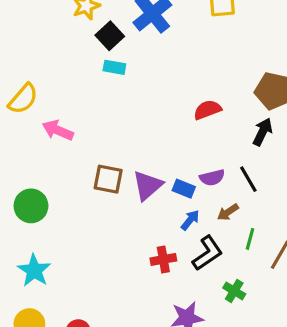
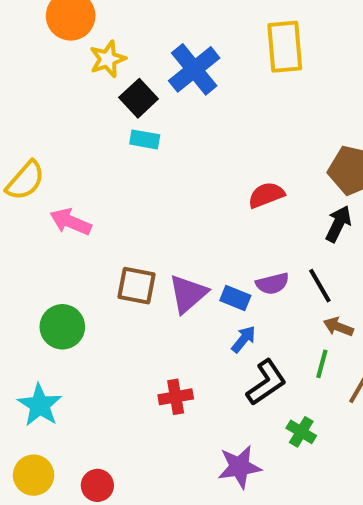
green circle: (31, 206) -> (62, 327), moved
brown arrow: (228, 212) -> (338, 327), moved, turned 55
red cross: (163, 259) -> (176, 397), moved

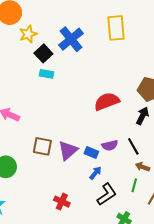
red semicircle: (266, 195) -> (107, 101), size x1.4
red cross: (176, 397) -> (62, 202), turned 35

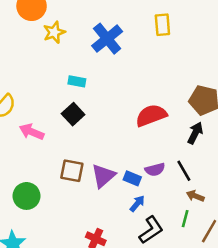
yellow rectangle: (116, 28) -> (162, 25), size x0.7
black square: (43, 53) -> (73, 114), moved

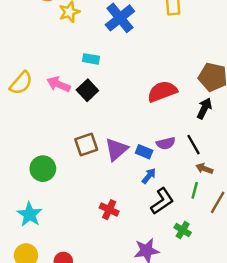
pink arrow: (32, 132) -> (59, 84), moved
brown square: (72, 171) -> (86, 145), turned -30

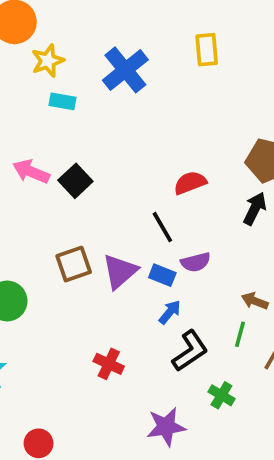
cyan rectangle: (91, 59) -> (63, 101), moved
red semicircle: (162, 91) -> (190, 183), size x0.7
black line: (194, 145) -> (162, 227), moved

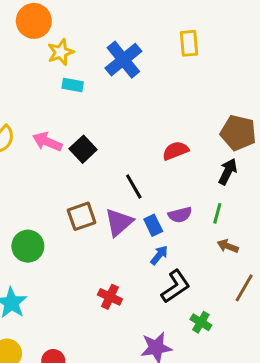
black line: (162, 227) -> (134, 186), moved
blue rectangle: (162, 275) -> (153, 225), turned 42
green line: (240, 334) -> (217, 213), moved

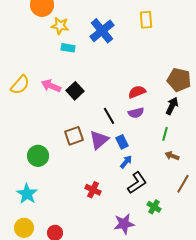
yellow star: (61, 52) -> (60, 26), turned 30
purple semicircle: (180, 215) -> (136, 113), moved

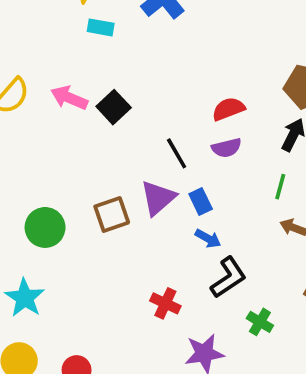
brown square: (74, 136) -> (112, 214), moved
blue arrow: (126, 162) -> (208, 239), turned 80
red cross: (93, 190) -> (165, 303), moved

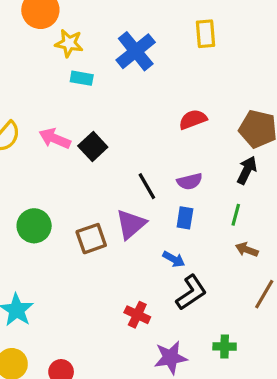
red semicircle: (228, 109) -> (193, 119), moved
blue rectangle: (201, 202) -> (185, 218), moved, turned 35
green circle: (45, 227) -> (34, 226), moved
green cross: (260, 322) -> (225, 346), moved, turned -30

